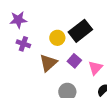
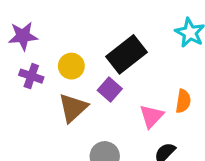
yellow circle: (57, 38) -> (71, 66), moved
purple square: (74, 61) -> (110, 89), moved

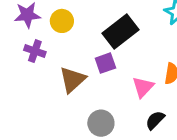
yellow circle: (71, 66) -> (62, 21), moved
purple square: (110, 89) -> (105, 63), turned 30

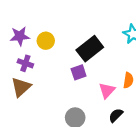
brown triangle: (72, 80) -> (21, 87), moved

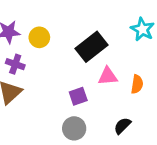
purple square: (79, 72) -> (78, 96), moved
pink triangle: (107, 90) -> (108, 76), moved, turned 42

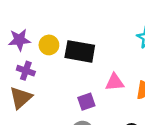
black rectangle: (92, 47) -> (80, 51), moved, turned 48

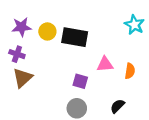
purple cross: (26, 71) -> (17, 54), moved
purple square: (86, 102) -> (80, 81), turned 35

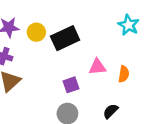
black rectangle: (75, 37) -> (65, 38), turned -35
purple square: (80, 81) -> (71, 85), turned -35

